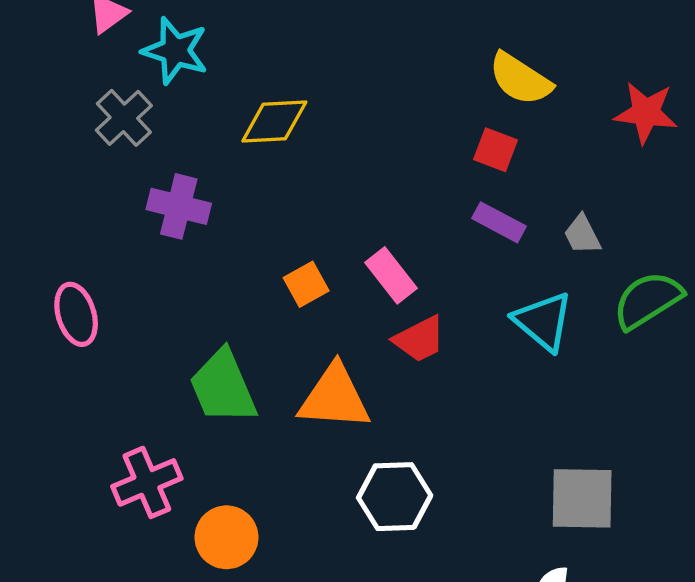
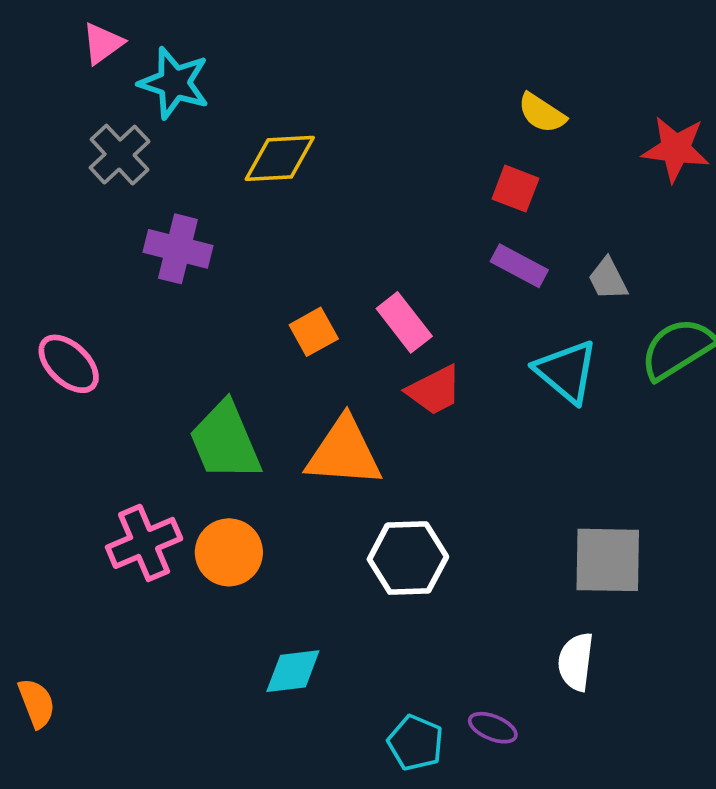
yellow semicircle: (520, 79) -> (542, 113), size x0.7
pink ellipse: (76, 314) -> (69, 364), turned -30
orange circle: (226, 537) -> (229, 552), moved

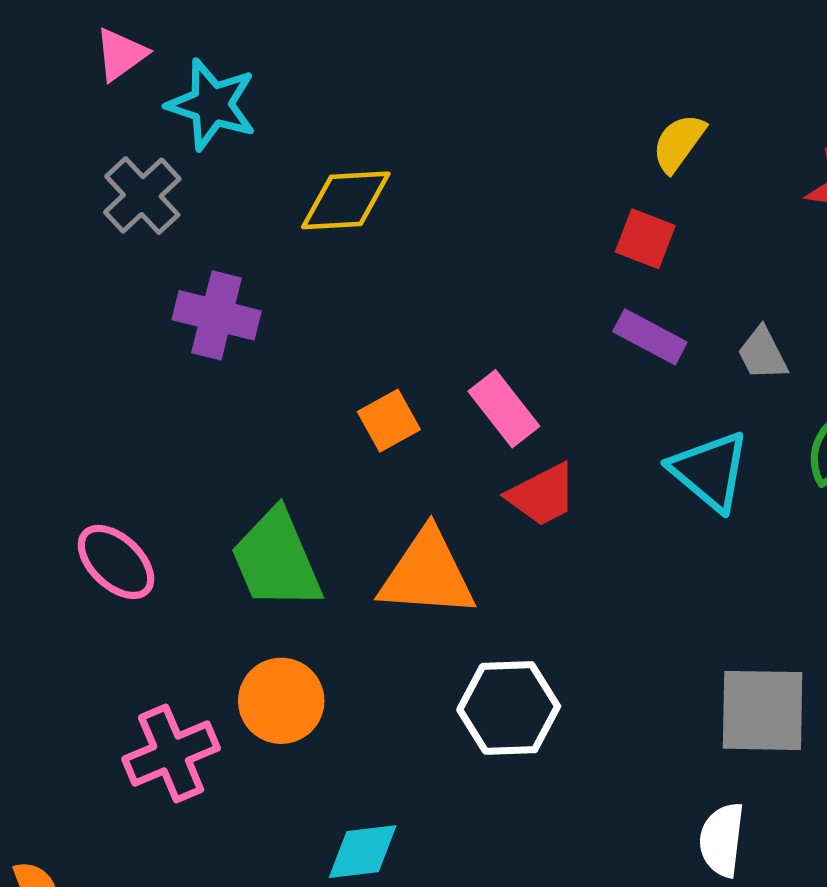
yellow semicircle: (542, 113) -> (679, 143), turned 93
pink ellipse: (69, 364) -> (116, 562), moved
pink cross: (144, 543) -> (171, 754), moved

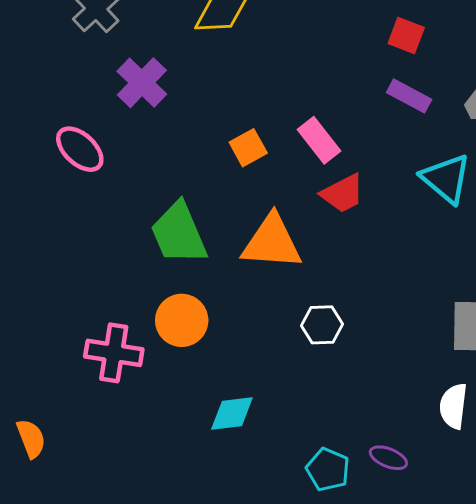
purple cross: (217, 315) -> (142, 83), turned 30
pink ellipse: (116, 562) -> (80, 149), moved
white hexagon: (509, 708) -> (322, 325), size x0.7
pink cross: (171, 754) -> (114, 353), turned 32

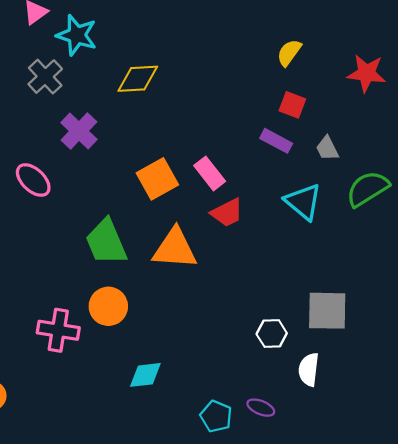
red square: (406, 35) -> (292, 105), moved
orange square: (248, 148) -> (157, 179), size x1.5
white hexagon: (322, 325) -> (272, 334), moved

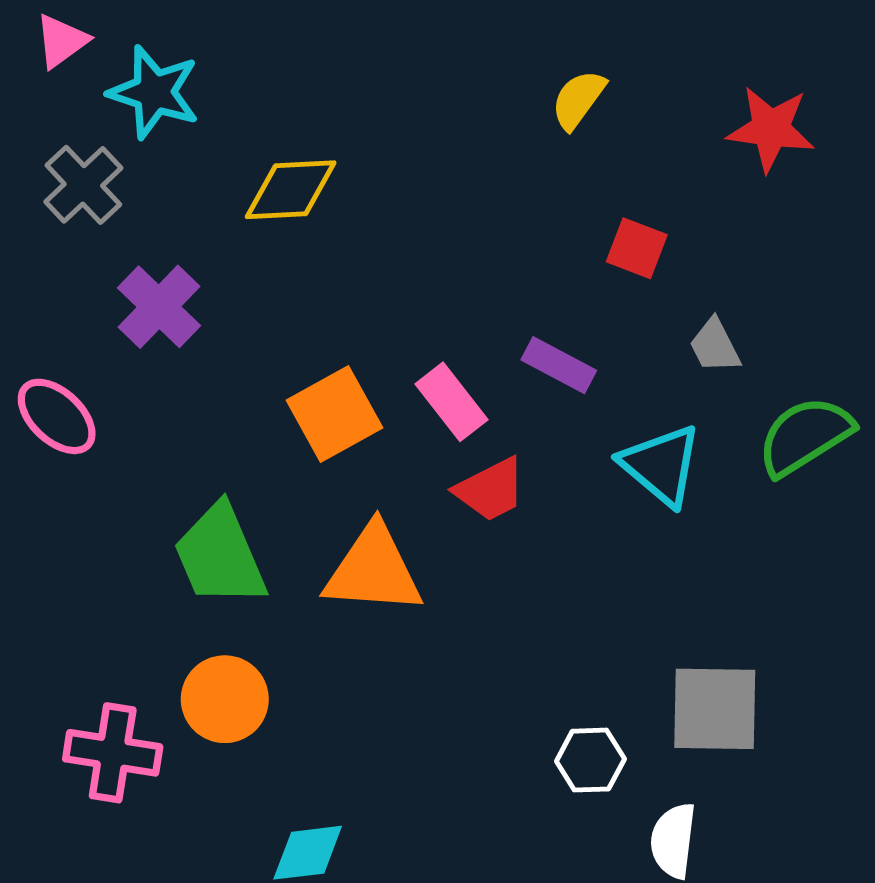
yellow semicircle: (289, 53) -> (578, 100), moved
red star: (366, 73) -> (771, 129), moved
purple rectangle: (276, 141) -> (559, 365), moved

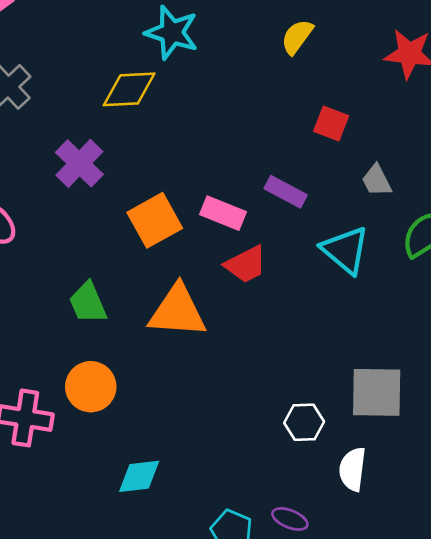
cyan star: (154, 92) -> (172, 33), moved
purple cross: (159, 307) -> (79, 163), moved
pink rectangle: (451, 402) -> (223, 213), turned -30
green trapezoid: (220, 555) -> (88, 303), size x0.7

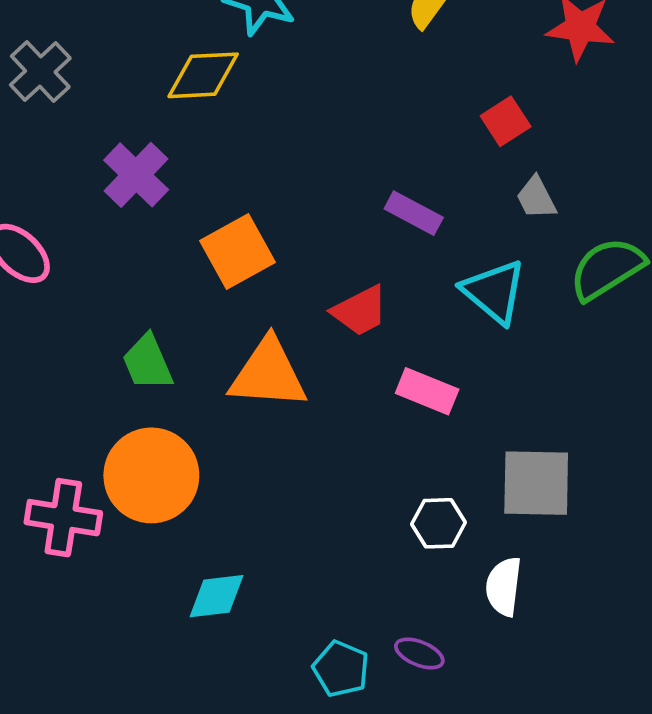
red square: (331, 124) -> (506, 121), moved, turned 36
pink rectangle: (223, 213) -> (427, 391), moved
orange circle: (91, 387) -> (151, 475), size x1.4

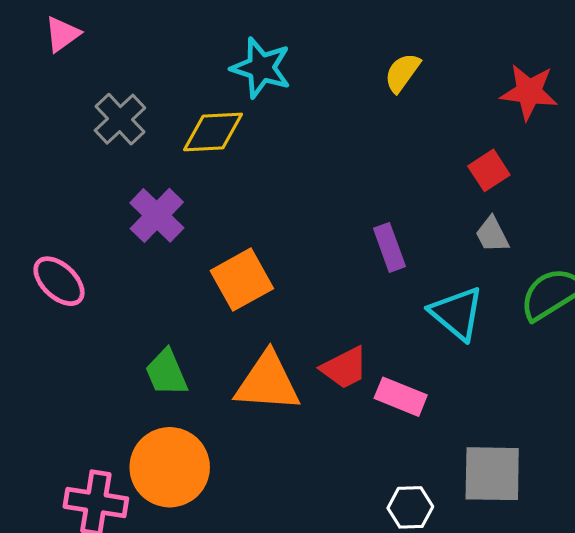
gray cross: (40, 71) -> (120, 119), moved
red square: (506, 121) -> (489, 170), moved
purple rectangle: (414, 213) -> (389, 247), turned 42
red trapezoid: (360, 311) -> (345, 368), moved

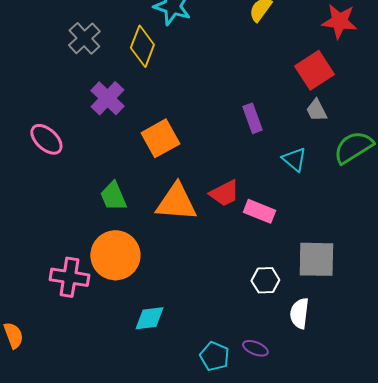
yellow diamond: (213, 132) -> (142, 46), turned -66
red square: (489, 170) -> (314, 70), size x1.5
cyan triangle: (457, 313) -> (294, 159), size x0.7

